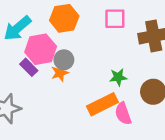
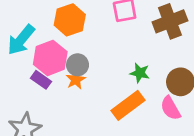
green star: (118, 77) -> (140, 73), turned 30
pink semicircle: (123, 114) -> (170, 108), moved

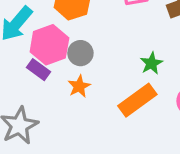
green star: (140, 73) -> (151, 63), turned 30
orange star: (76, 80) -> (79, 86), moved

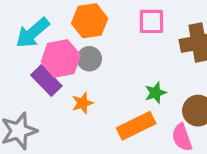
gray circle: (80, 53) -> (89, 59), moved
purple rectangle: (39, 70) -> (46, 81), size x1.4

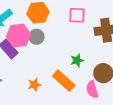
orange star: (82, 103) -> (34, 85), moved
orange rectangle: (136, 126) -> (64, 81), turned 65

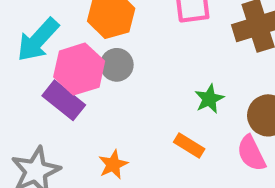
orange rectangle: (64, 81) -> (189, 145), size x0.6
orange star: (34, 85) -> (113, 165), moved

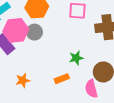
orange rectangle: (189, 145) -> (62, 79), turned -64

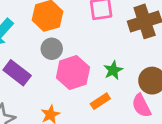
pink hexagon: (16, 30) -> (73, 73), moved

